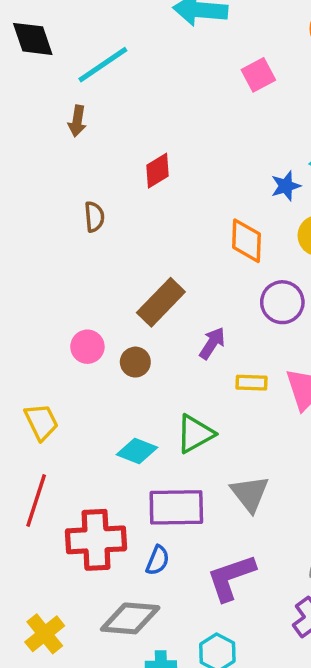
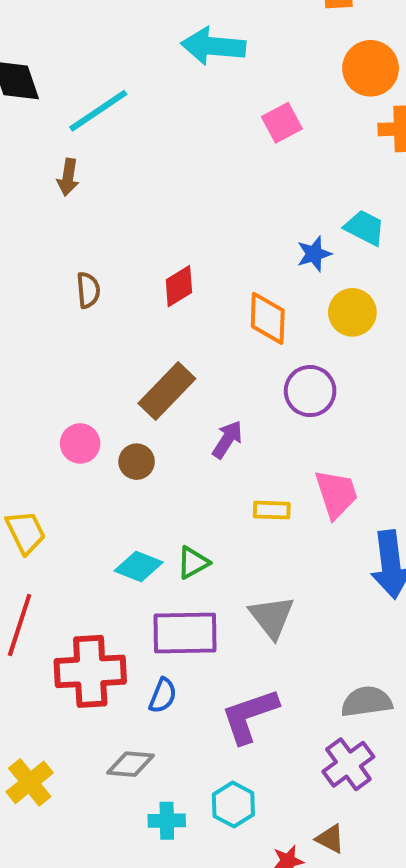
red diamond: (158, 171) -> (179, 286), moved
yellow rectangle: (252, 383) -> (272, 510), moved
green triangle: (195, 434) -> (193, 562), moved, size x0.7
gray diamond: (130, 618) -> (131, 764), size x0.7

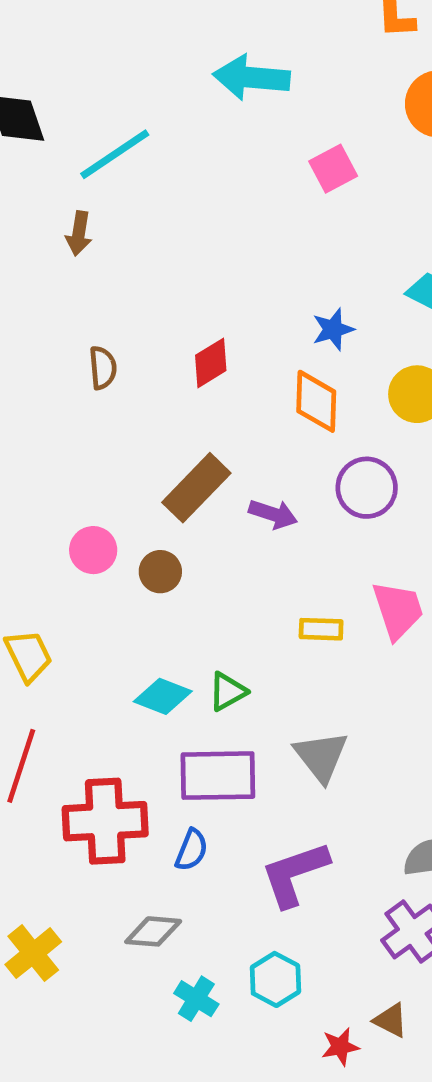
blue star: (314, 254) -> (333, 329), moved
purple arrow: (227, 439) -> (273, 514), moved, turned 75
cyan cross: (167, 821) -> (196, 999), turned 33

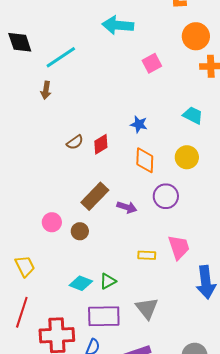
blue star: (333, 329) -> (139, 124), moved, turned 30
brown semicircle: (103, 368) -> (75, 142), moved, turned 60

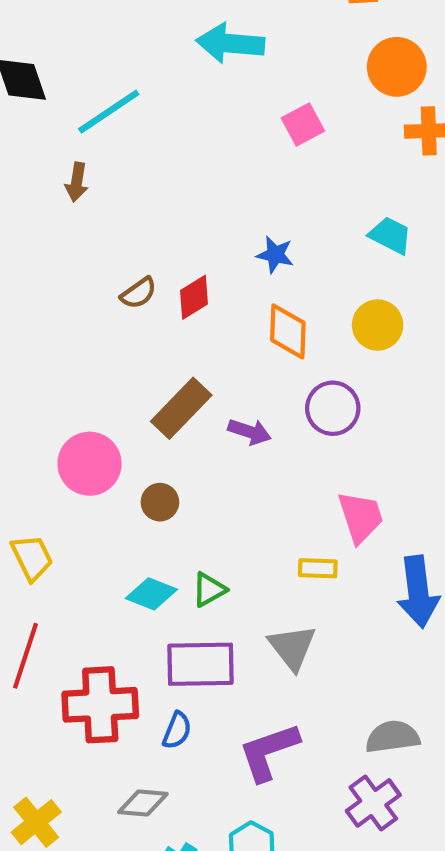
pink circle: (52, 222) -> (90, 464), size x1.5
brown circle: (80, 231) -> (160, 502), moved
yellow rectangle: (147, 255) -> (318, 568), moved

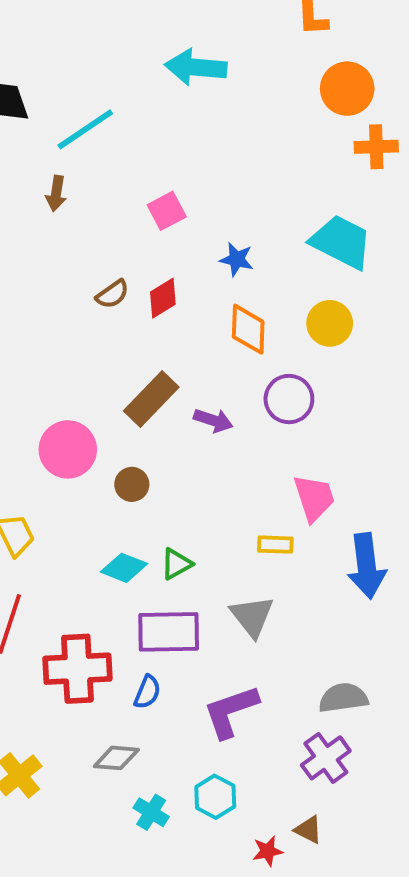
pink square: (303, 124) -> (167, 211), moved
cyan trapezoid: (390, 235) -> (341, 242), size x1.6

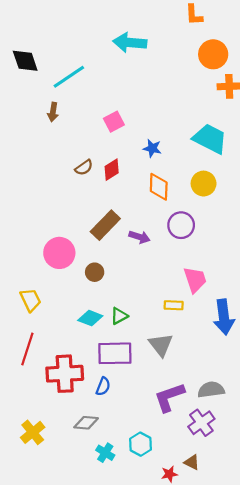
purple L-shape: (231, 711) -> (169, 397), moved

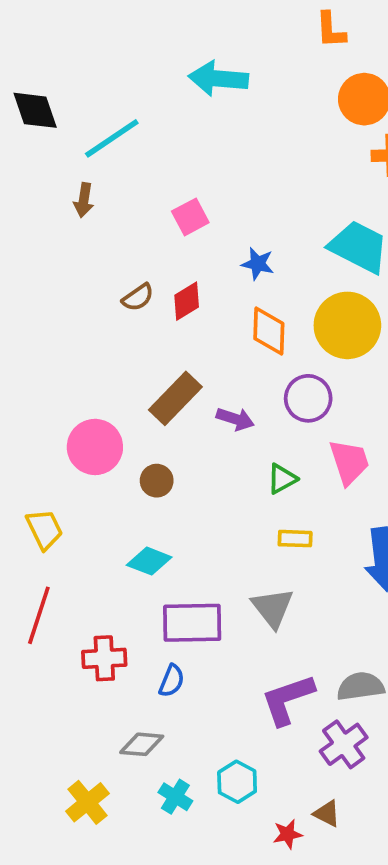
yellow circle: (204, 184) -> (347, 325), size x1.5
pink trapezoid: (195, 280) -> (349, 462), moved
green triangle: (119, 316) -> (282, 479), moved
red cross: (65, 374) -> (104, 658), size x0.7
yellow cross: (33, 432) -> (87, 802), moved

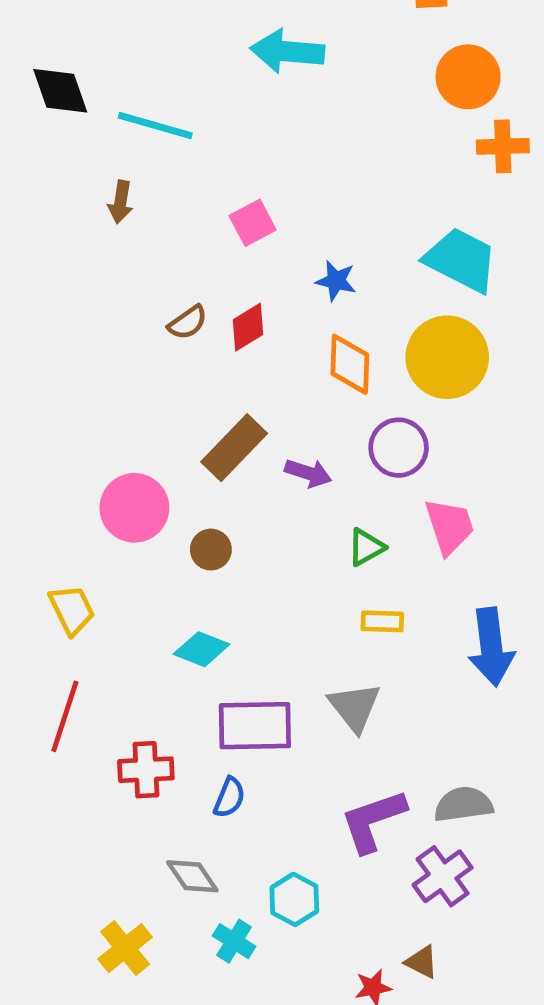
cyan line: (112, 138) -> (155, 126), turned 50
gray diamond: (142, 744) -> (192, 876), turned 51
cyan hexagon: (237, 782) -> (294, 899), moved

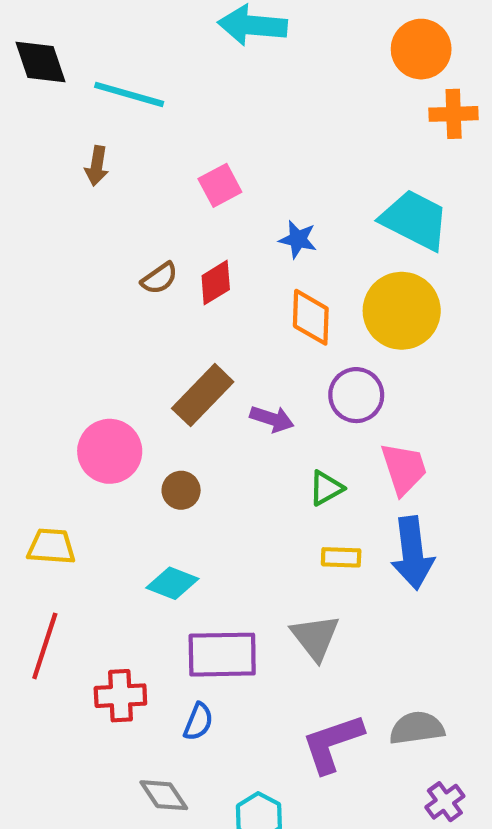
yellow trapezoid: (72, 610) -> (51, 546), turned -60
blue arrow: (491, 647) -> (412, 553), moved
purple cross: (443, 876) -> (445, 802), moved, size x0.7

